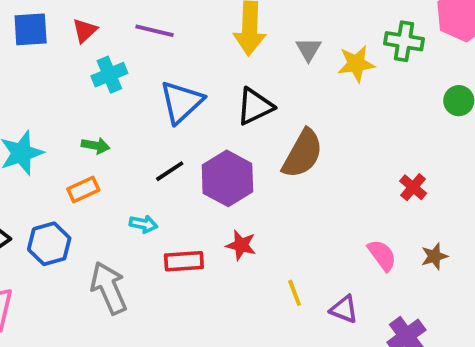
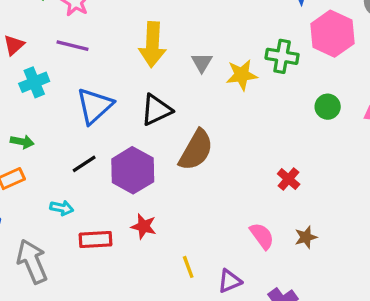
purple triangle: (344, 309) -> (230, 281), turned -45

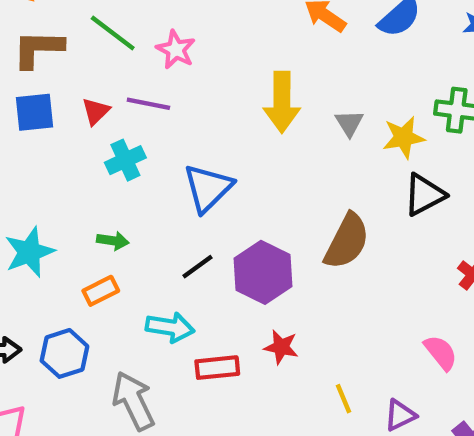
purple line: (72, 46) -> (148, 104), moved
black triangle: (156, 110) -> (424, 195), moved
cyan arrow: (62, 208) -> (170, 327), size x1.5

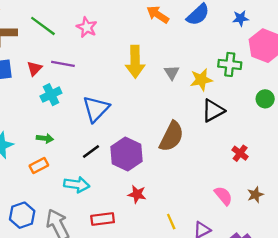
pink star: (176, 50) -> (87, 27), moved
blue hexagon: (64, 353) -> (22, 215), moved
red rectangle: (217, 368) -> (103, 219), moved

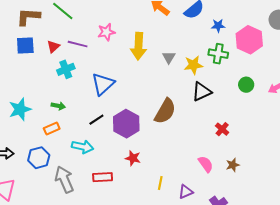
blue star: (241, 18) -> (218, 26), moved
pink star: (87, 27) -> (106, 32), moved, turned 30
blue hexagon: (22, 215) -> (39, 158), moved
yellow line: (171, 222) -> (160, 183), turned 32

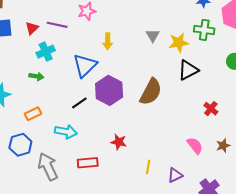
yellow arrow: (139, 46) -> (108, 41), moved, size x0.6
green arrow: (58, 106) -> (36, 76), moved
purple hexagon: (126, 124) -> (109, 90), moved

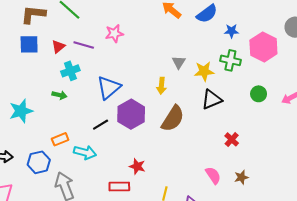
yellow arrow: (108, 41) -> (162, 86), moved
orange rectangle: (33, 114) -> (60, 139), moved
red rectangle: (88, 163) -> (119, 187), moved

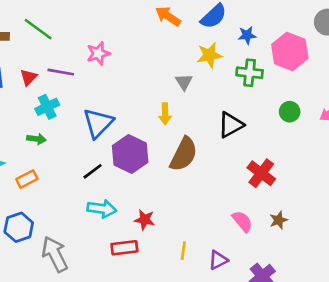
yellow star: (204, 71) -> (209, 55), moved
orange rectangle: (60, 139) -> (27, 179), moved
red cross: (232, 139) -> (261, 173), size x1.5
cyan arrow: (85, 152) -> (102, 209), moved

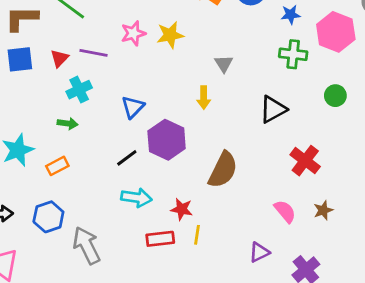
yellow star: (209, 55) -> (170, 35), moved
blue triangle: (98, 123) -> (133, 107), size x0.7
brown semicircle: (184, 154) -> (223, 170), moved
yellow line: (183, 251) -> (197, 235), moved

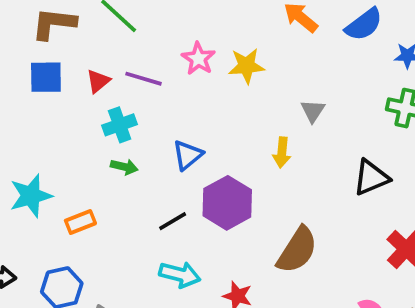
pink star: (133, 33) -> (198, 59), turned -30
green arrow: (68, 123) -> (124, 167), moved

